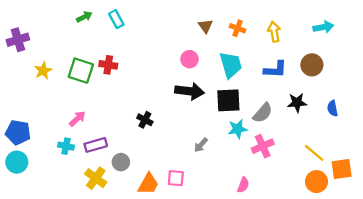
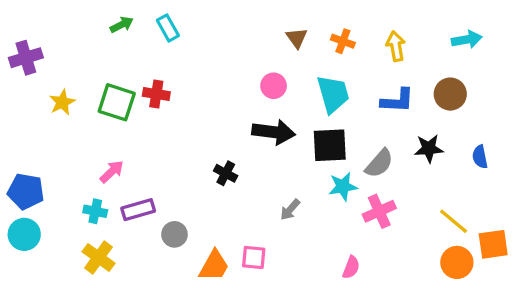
black cross: (145, 120) -> (226, 173), moved
yellow cross: (96, 178) -> (99, 257), moved

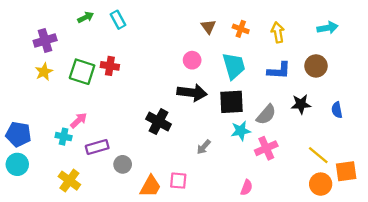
purple cross: (26, 58) -> (45, 40), moved
black cross: (226, 173) -> (159, 122), size x1.5
cyan cross: (95, 211) -> (64, 137), moved

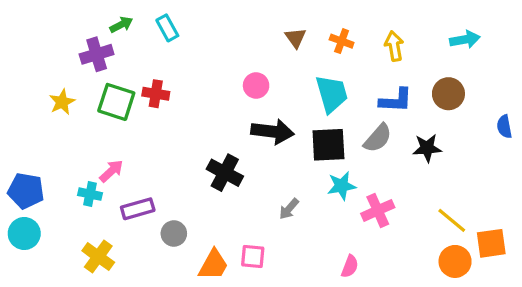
purple cross: (45, 40) -> (97, 54), moved
pink circle: (192, 60) -> (256, 86), moved
blue semicircle: (337, 110) -> (504, 127), moved
gray semicircle: (266, 115) -> (378, 138), moved

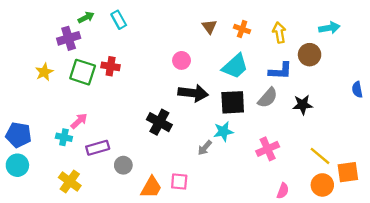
cyan trapezoid: (332, 94) -> (235, 66), turned 64
brown circle: (448, 94) -> (310, 55), moved
cyan star: (342, 186) -> (223, 131), moved
pink semicircle: (350, 266) -> (283, 191), moved

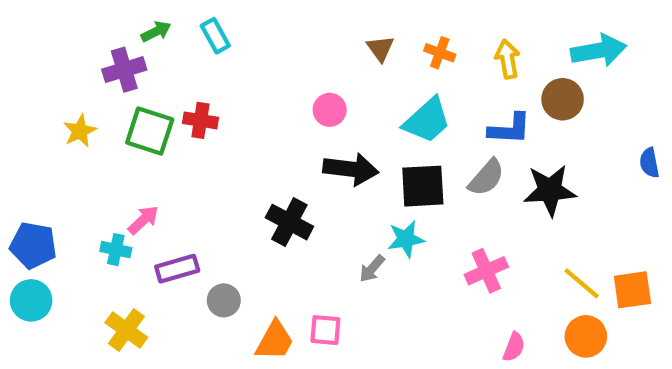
cyan arrow: (329, 28) -> (599, 51), size x1.4
black star: (303, 105) -> (550, 190), size x1.4
orange square: (348, 172) -> (632, 290), moved

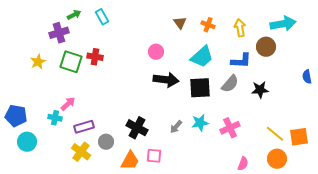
black star: (550, 190) -> (260, 90), size x0.7
black cross: (289, 222) -> (137, 128), moved
cyan star: (406, 239) -> (200, 123), moved
cyan circle: (31, 300) -> (27, 142), moved
yellow cross: (126, 330) -> (81, 152), moved

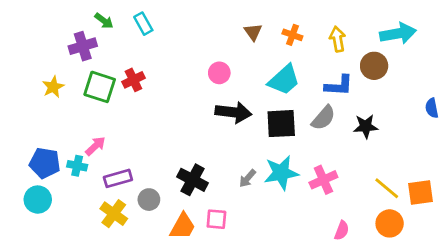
green arrow: (74, 15) -> (104, 21), turned 64
red cross: (95, 57) -> (133, 80), turned -35
blue pentagon: (16, 116) -> (45, 163), moved
cyan star: (200, 123) -> (281, 173), size x1.4

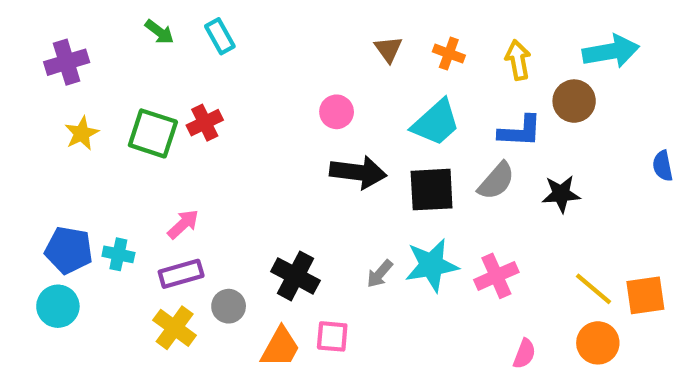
purple cross: (83, 46) -> (67, 62), moved
pink arrow: (95, 146) -> (183, 224), moved

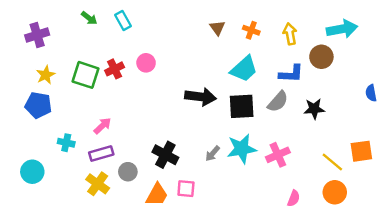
pink circle: (337, 112) -> (146, 63), moved
blue pentagon: (69, 250) -> (38, 105), moved
orange square: (645, 295) -> (361, 151), moved

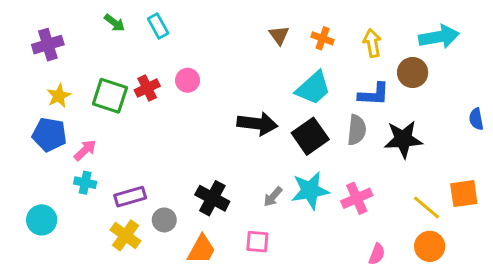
gray semicircle: (278, 102) -> (357, 130), turned -35
black square: (242, 106) -> (310, 136), turned -32
black star: (314, 109) -> (403, 139), size x1.4
pink arrow: (102, 126) -> (85, 150), moved
pink square: (186, 189) -> (257, 242), moved

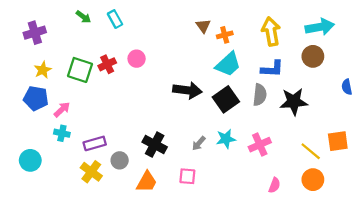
orange cross: (323, 38) -> (225, 35), moved, turned -35
yellow arrow: (372, 43) -> (271, 31), size x1.4
brown circle: (413, 73) -> (313, 56), moved
cyan star: (310, 190) -> (226, 139), size x0.7

